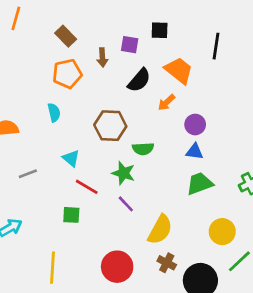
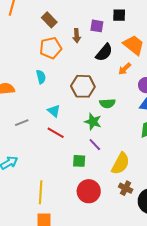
red line: (87, 187) -> (56, 133), moved
green square: (71, 215) -> (79, 161), moved

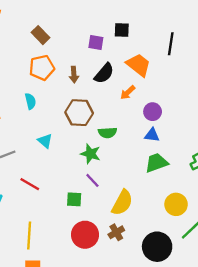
brown arrow: (77, 36) -> (74, 75), moved
red line: (56, 133) -> (30, 184), moved
brown cross: (126, 188) -> (116, 232), moved, turned 32

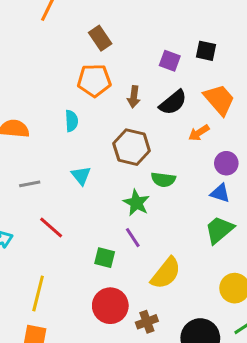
green trapezoid: (156, 163) -> (219, 230), turned -30
brown cross: (116, 232) -> (147, 322), moved

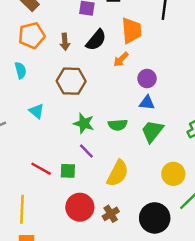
orange trapezoid: (219, 100) -> (131, 30), turned 48
green semicircle: (163, 180) -> (118, 125), moved
red line: (51, 227) -> (41, 169), moved

